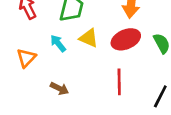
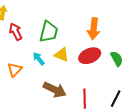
red line: (119, 82) -> (85, 99), moved
brown arrow: (59, 88) -> (55, 90), moved, size x1.6

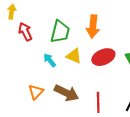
orange arrow: (94, 29) -> (93, 26), moved
orange triangle: (15, 70) -> (36, 92), moved

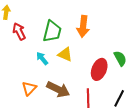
red ellipse: (103, 57) -> (99, 69), moved, turned -45

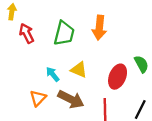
yellow triangle: (65, 54) -> (79, 70), moved
cyan arrow: (42, 58) -> (53, 74), moved

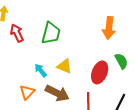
orange arrow: (99, 28) -> (109, 28), moved

